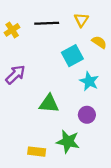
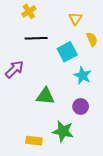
black line: (47, 23) -> (36, 38), moved
yellow cross: (12, 30) -> (29, 11), moved
yellow semicircle: (99, 42) -> (92, 39), turned 32

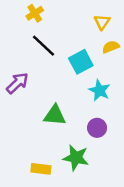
yellow triangle: (75, 19) -> (102, 22), moved
black line: (36, 38) -> (43, 46), turned 45
yellow semicircle: (92, 39) -> (111, 47), turned -88

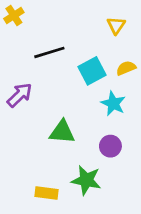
yellow cross: (35, 13) -> (14, 16), moved
black line: (43, 46) -> (49, 52), turned -60
yellow semicircle: (111, 47) -> (126, 68), moved

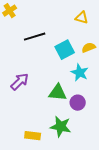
yellow triangle: (116, 25) -> (82, 18), turned -48
purple arrow: (20, 95) -> (20, 82), moved
green triangle: (62, 132) -> (58, 93), moved

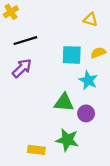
black line: (35, 37) -> (25, 41), moved
cyan square: (65, 50) -> (72, 55), turned 30
purple arrow: (20, 82) -> (22, 68), moved

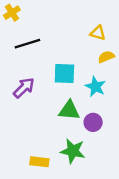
yellow triangle: (90, 20) -> (98, 33), moved
cyan square: (72, 55) -> (64, 73), moved
purple arrow: (22, 68) -> (24, 88), moved

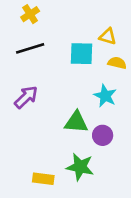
yellow cross: (12, 13) -> (30, 14), moved
yellow semicircle: (106, 57) -> (117, 63), turned 35
cyan square: (64, 73) -> (81, 54), moved

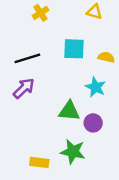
yellow cross: (30, 14) -> (41, 13), moved
yellow triangle: (108, 36) -> (94, 12), moved
black line: (30, 48) -> (27, 58), moved

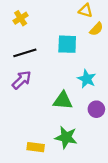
yellow cross: (41, 13) -> (21, 18), moved
yellow semicircle: (106, 57) -> (96, 29), moved, turned 120
purple circle: (93, 123) -> (96, 109), moved

